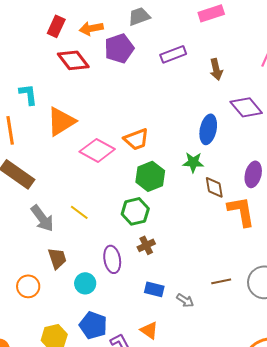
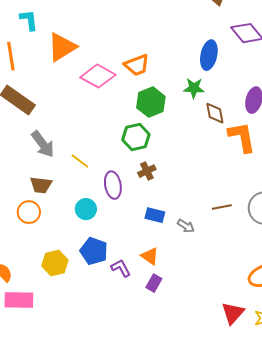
yellow line: (79, 212) -> (80, 161), moved
brown trapezoid: (57, 258) -> (41, 185), moved, turned 115

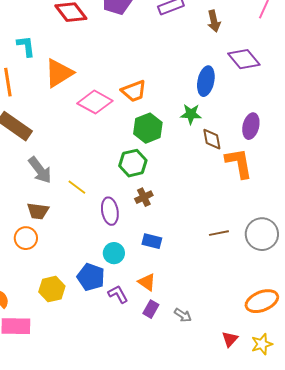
cyan circle: (86, 209) -> (114, 253), moved
gray arrow: (186, 226) -> (183, 315), moved
red triangle: (233, 313) -> (230, 339), size x0.7

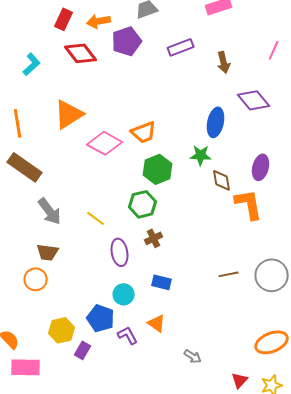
cyan L-shape: (26, 46) -> (32, 64), moved, turned 55
yellow line: (77, 187) -> (96, 218), moved
purple rectangle: (151, 309) -> (83, 350), moved

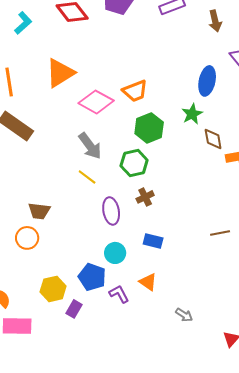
green star: (201, 155) -> (192, 114), turned -30
gray arrow: (50, 211) -> (90, 146), moved

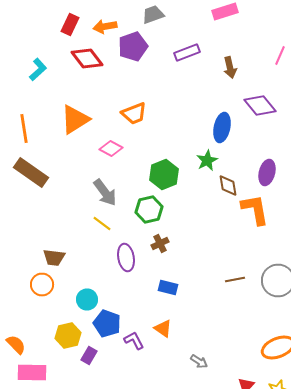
orange trapezoid: (135, 91) -> (134, 114), moved
pink diamond: (96, 102) -> (111, 148), size x0.7
cyan circle: (115, 253) -> (87, 300), moved

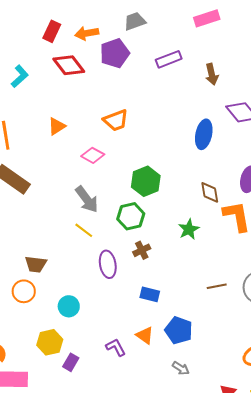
orange triangle: (75, 120) -> (57, 126), size x0.6
green star: (207, 160) -> (189, 229), moved
blue pentagon: (107, 324) -> (179, 330), moved

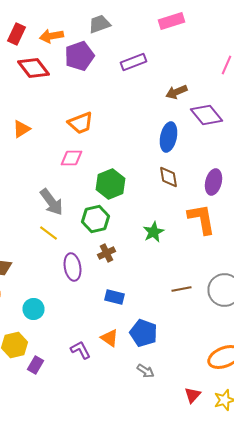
brown arrow: (212, 74) -> (176, 92), moved, turned 80
pink diamond: (93, 155) -> (72, 158), moved, turned -30
brown diamond: (210, 192) -> (168, 177), moved

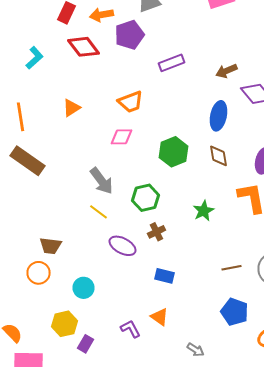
purple rectangle: (134, 62) -> (172, 63), moved
green hexagon: (110, 184) -> (174, 152), moved
purple ellipse: (72, 267) -> (122, 246), turned -52
blue pentagon: (144, 333) -> (234, 312), moved

